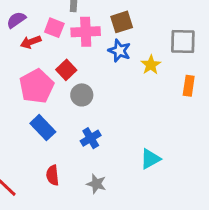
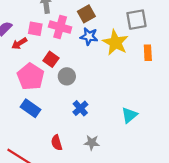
pink cross: (86, 32) -> (60, 27), turned 30
yellow star: (151, 65) -> (115, 42), size x1.6
blue rectangle: (43, 128) -> (31, 108), moved

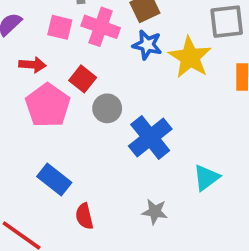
red arrow: (19, 43) -> (32, 65), moved, turned -147
blue rectangle: (31, 108) -> (54, 180), moved
blue cross: (80, 108) -> (150, 138), moved, size x1.6
gray star: (92, 143) -> (155, 212), moved

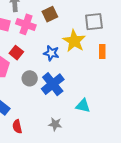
blue star: (147, 45) -> (51, 53), moved
gray circle: (107, 108) -> (30, 78), moved
cyan triangle: (206, 178) -> (83, 106), turned 49

